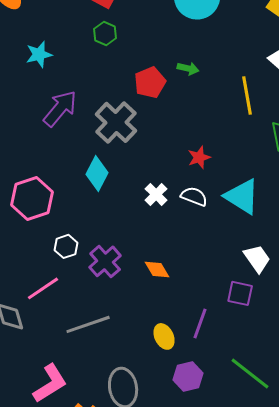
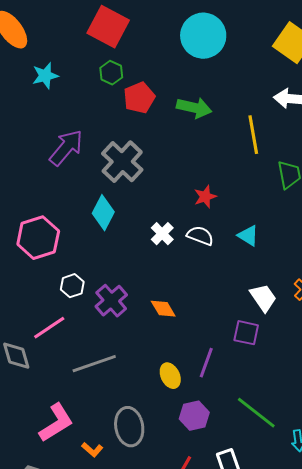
cyan star: (39, 54) -> (45, 76), moved
green arrow: (188, 68) -> (194, 108), size x1.6
red pentagon: (150, 82) -> (139, 98), moved
cyan triangle: (242, 196) -> (248, 236), size x0.6

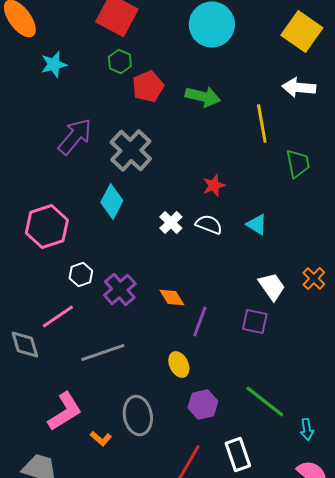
purple line: (206, 363) -> (200, 322), moved

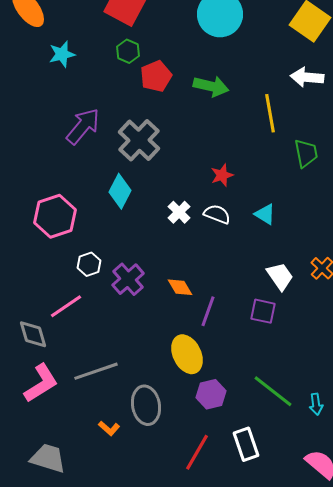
gray line: (103, 352) -> (96, 371), moved
yellow ellipse: (179, 364) -> (187, 354), size x1.5
pink L-shape: (65, 412) -> (41, 383), moved
cyan arrow: (307, 430) -> (316, 404), moved

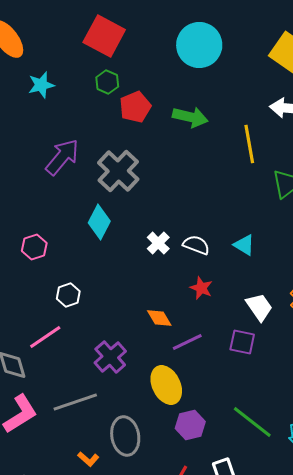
red star: (222, 175) -> (201, 288), moved, turned -30
pink hexagon: (55, 216) -> (34, 247), size x0.6
purple cross: (128, 279) -> (110, 357), moved
purple line: (208, 311) -> (187, 342), turned 44

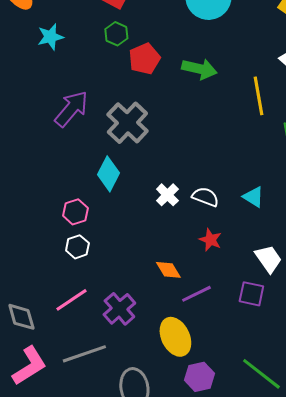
pink hexagon: (34, 247) -> (75, 212), moved
pink line: (45, 337) -> (71, 300), moved

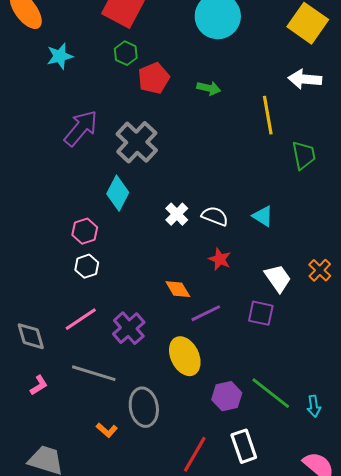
green arrow: (199, 69) -> (209, 88), size x0.7
gray line: (84, 354) -> (94, 373), turned 36
pink L-shape: (29, 366) -> (39, 385), size x0.5
purple hexagon: (199, 377) -> (227, 396), moved

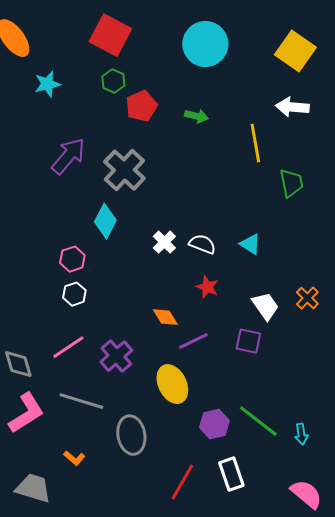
pink L-shape: (39, 385) -> (26, 413), size x2.0
orange L-shape: (107, 430) -> (74, 458), moved

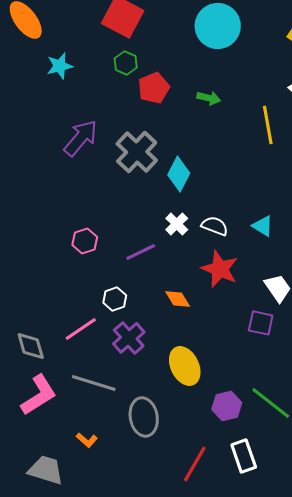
cyan diamond: (105, 221) -> (179, 174), moved
red star: (207, 287) -> (220, 269), size x1.6
white hexagon: (74, 294) -> (115, 299), moved
purple line: (193, 341) -> (141, 252), moved

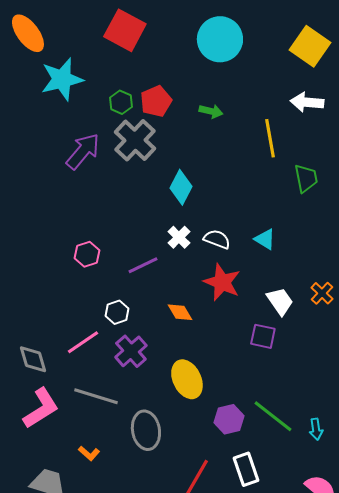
green hexagon: (126, 63) -> (121, 102), moved
cyan star: (60, 66) -> (62, 79), size x1.6
gray cross: (137, 152) -> (135, 140), moved

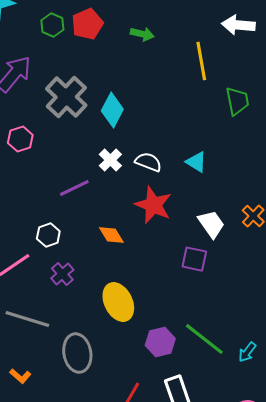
gray cross: (135, 140) -> (66, 97), moved
pink hexagon: (87, 254) -> (20, 139), moved
purple cross: (131, 351) -> (62, 274), size x0.7
cyan arrow: (316, 429) -> (247, 352), turned 45

